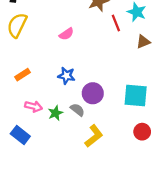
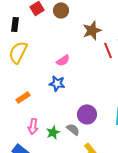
blue star: (66, 76) -> (57, 83), moved
pink arrow: (33, 106) -> (33, 126), turned 84

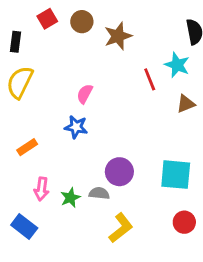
brown star: (92, 30) -> (118, 36), moved
pink semicircle: (63, 60) -> (85, 94), turned 152
gray semicircle: (73, 129) -> (99, 193), turned -32

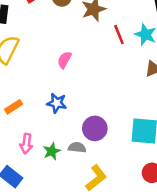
red line: (150, 79) -> (119, 35), moved
blue star: (76, 127) -> (57, 103), moved

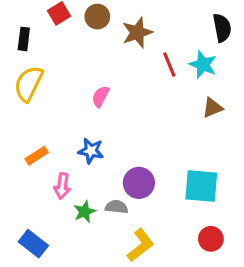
pink arrow: (26, 144) -> (62, 186), moved

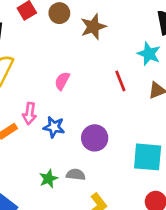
red line: (169, 65) -> (120, 81), moved
purple circle: (139, 183) -> (95, 138), moved
pink arrow: (62, 186) -> (30, 114), moved

